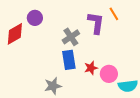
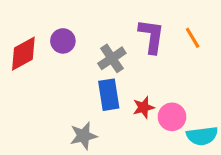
orange line: (114, 14) -> (193, 38), moved
purple circle: (35, 18) -> (63, 41), moved

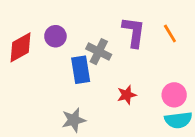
gray cross: (112, 58) -> (99, 52), turned -30
blue rectangle: (109, 95) -> (81, 70), moved
pink circle: (172, 117) -> (174, 95), moved

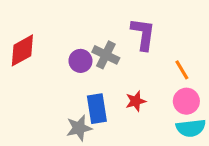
orange line: (170, 33) -> (182, 70), moved
purple circle: (55, 36) -> (80, 61), moved
blue rectangle: (81, 70) -> (97, 109), moved

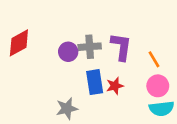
purple L-shape: (143, 34) -> (121, 47), moved
gray cross: (106, 55) -> (90, 47), turned -30
blue rectangle: (97, 109) -> (95, 82), moved

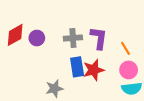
purple circle: (68, 52) -> (37, 38), moved
red star: (115, 86) -> (94, 70), size x1.5

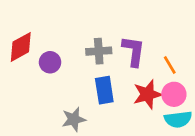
purple circle: (37, 38) -> (50, 62), moved
red star: (94, 70) -> (147, 94), moved

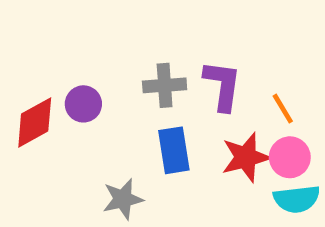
red diamond: (21, 47) -> (35, 122), moved

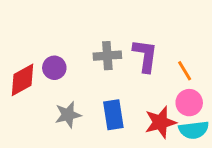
blue rectangle: (174, 150) -> (113, 115), moved
red star: (246, 157) -> (160, 122), moved
gray star: (123, 199) -> (68, 115), moved

